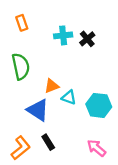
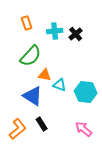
orange rectangle: (22, 23) -> (27, 23), moved
green semicircle: (21, 66) -> (31, 56), moved, turned 55
orange triangle: (52, 86) -> (45, 75), turned 32

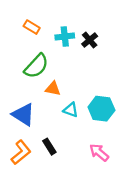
orange rectangle: (27, 23) -> (32, 27), turned -40
cyan triangle: (60, 85) -> (71, 110), moved
blue triangle: (33, 96) -> (23, 115), moved

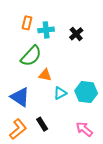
orange rectangle: (32, 27) -> (27, 23), turned 72
cyan cross: (65, 36) -> (46, 30), moved
cyan triangle: (71, 110) -> (60, 93), turned -48

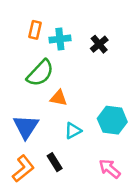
cyan triangle: (60, 93) -> (73, 131), moved
blue triangle: (20, 97) -> (26, 127), turned 30

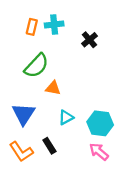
cyan cross: (60, 39) -> (54, 24), moved
cyan hexagon: (112, 120) -> (100, 123), moved
orange L-shape: (23, 169) -> (21, 152), turned 95

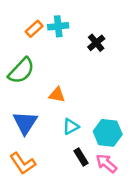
orange rectangle: (32, 27) -> (34, 29), turned 35
green semicircle: (36, 66) -> (21, 71), moved
black rectangle: (49, 146) -> (81, 157), moved

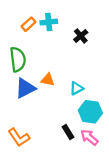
green semicircle: (21, 71) -> (18, 59), turned -50
blue triangle: (25, 123) -> (25, 88), moved, turned 30
cyan triangle: (71, 127) -> (76, 88), moved

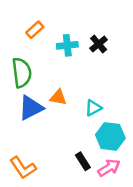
cyan cross: (49, 22) -> (67, 45), moved
pink arrow: (89, 137) -> (109, 168), turned 108

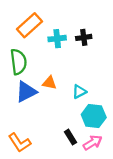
orange rectangle: (35, 30) -> (29, 25), size x1.6
black cross: (99, 44) -> (84, 37), turned 32

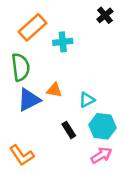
black cross: (84, 37) -> (105, 15), moved, turned -32
black rectangle: (70, 137) -> (69, 130), moved

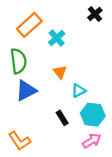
cyan cross: (63, 42) -> (57, 38), turned -35
orange triangle: (54, 90) -> (60, 72), moved, turned 40

